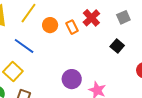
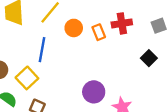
red cross: (91, 18) -> (122, 23), turned 30
blue line: (24, 46) -> (42, 50), turned 60

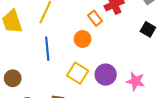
orange circle: (74, 28) -> (83, 39), moved
yellow square: (27, 78) -> (78, 73), moved

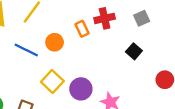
orange circle: (83, 39) -> (55, 42), moved
blue line: (47, 49) -> (26, 50), turned -70

